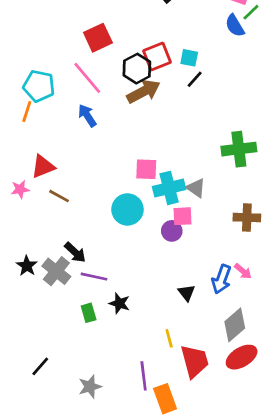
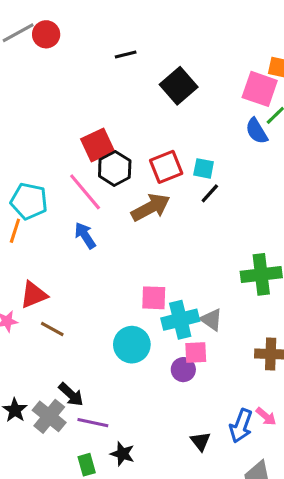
black hexagon: (137, 69) -> (115, 168), moved

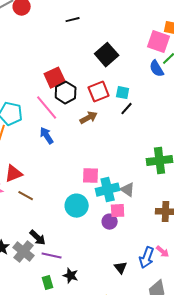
black square: (179, 86) -> (107, 55), moved
brown arrow: (151, 207) -> (89, 118), size x0.7

